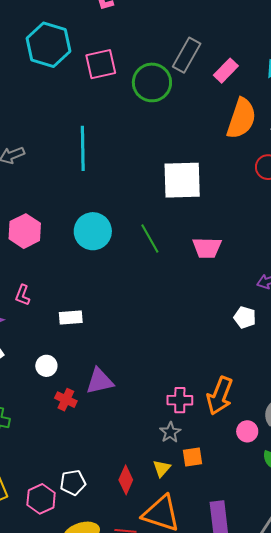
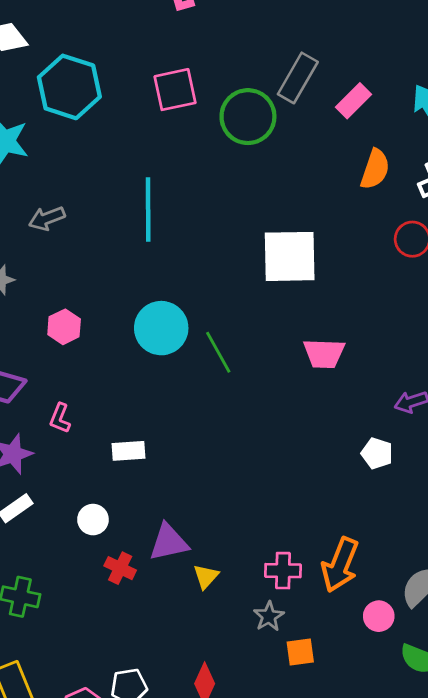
cyan hexagon: (48, 45) -> (69, 87), moved
orange semicircle: (241, 118) -> (375, 169), size x0.7
pink hexagon: (25, 231) -> (64, 327), size x0.7
green line: (150, 239) -> (218, 352), moved
yellow triangle: (162, 468) -> (206, 576), moved

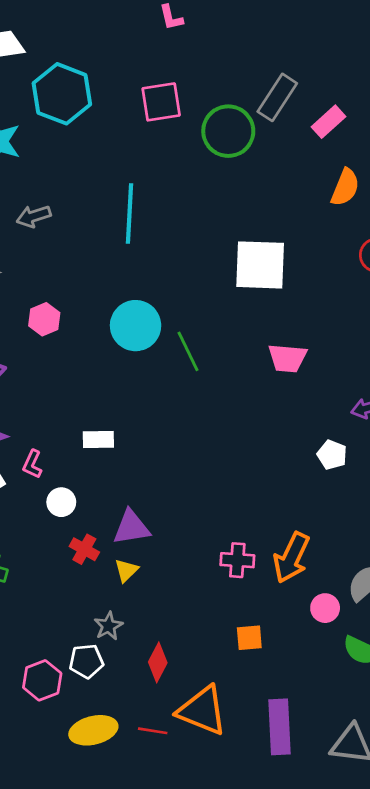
pink L-shape: (60, 418) -> (32, 464), moved
yellow triangle: (206, 576) -> (126, 570), moved
gray star: (269, 616) -> (108, 626), moved

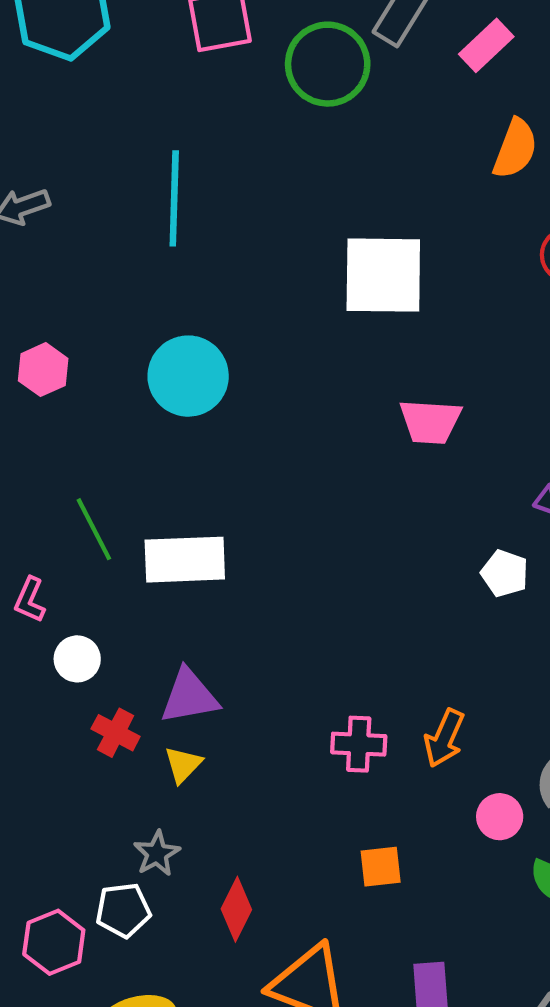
green line: (188, 351) -> (94, 529), moved
white rectangle: (98, 439) -> (185, 560), moved, size x1.6
orange arrow: (291, 558) -> (444, 738), size x0.7

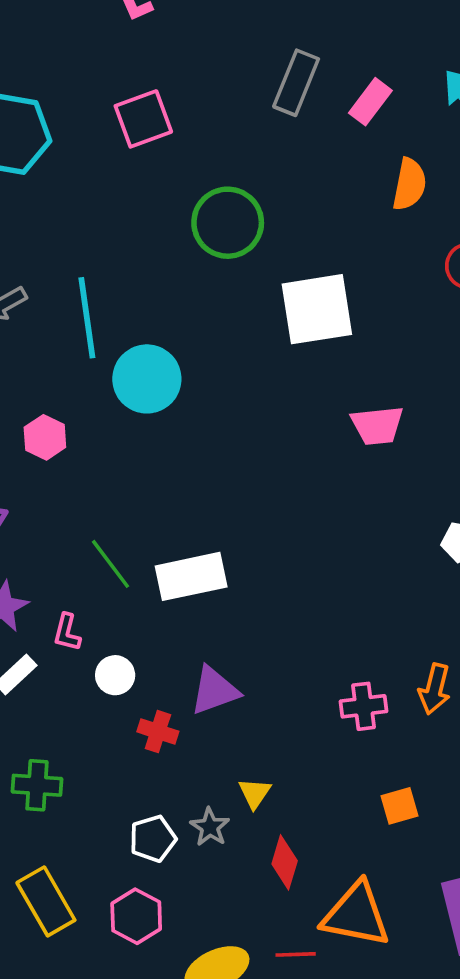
green circle: (328, 64) -> (228, 223), moved
cyan line: (174, 198) -> (87, 318), moved
cyan circle: (188, 376) -> (147, 379), moved
yellow triangle: (183, 765) -> (255, 793), moved
white pentagon: (123, 910) -> (153, 839), moved

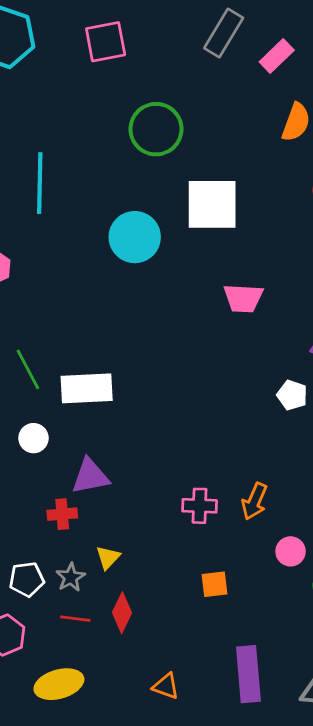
cyan circle: (147, 379) -> (135, 237), moved
white circle: (115, 675) -> (33, 438), moved
red cross: (158, 732) -> (62, 514), moved, turned -32
orange triangle: (356, 915) -> (166, 686), moved, size x0.5
red line: (296, 954) -> (75, 619), moved

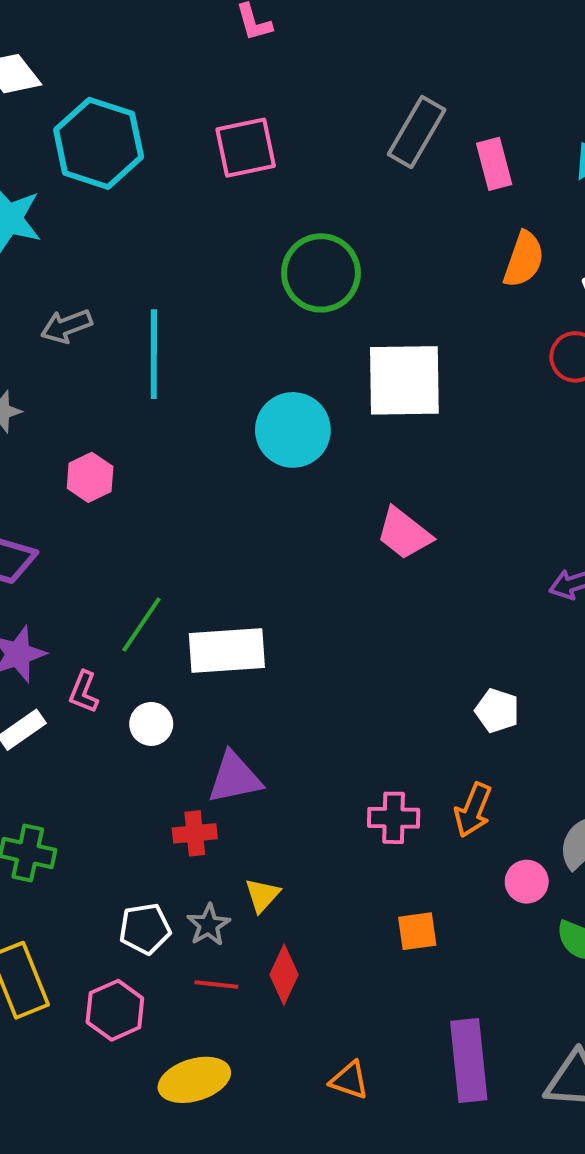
pink rectangle: (277, 56) -> (494, 164), turned -60
pink trapezoid: (243, 298) -> (404, 534), moved, turned 36
green line: (28, 369) -> (141, 625), turned 63
white pentagon: (292, 395) -> (497, 711), moved

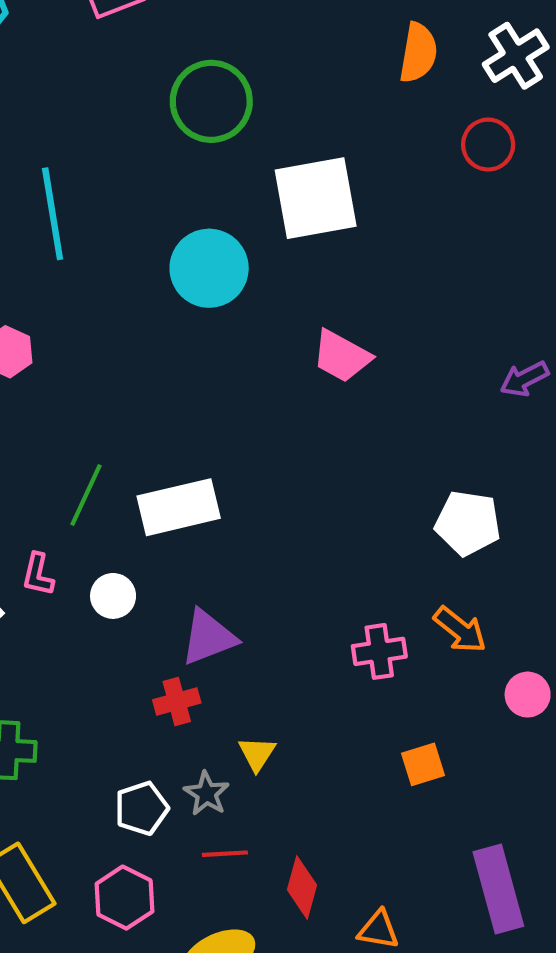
white pentagon: (497, 711) -> (468, 523), size x1.4
orange arrow: (473, 810) -> (460, 630), turned -64
red diamond: (284, 975) -> (302, 887), moved

